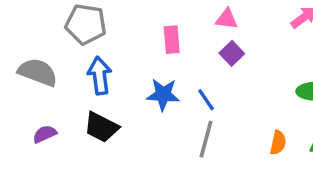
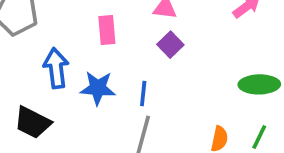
blue arrow: (100, 76) -> (56, 68), moved
blue line: (206, 100) -> (143, 93), turned 40

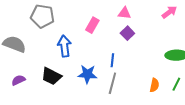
pink rectangle: (107, 30) -> (92, 25), turned 35
blue star: (98, 88) -> (87, 74), moved

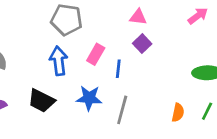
gray pentagon: (42, 16) -> (67, 20), moved
pink rectangle: (92, 25) -> (96, 54), moved
blue line: (112, 60) -> (118, 69), moved

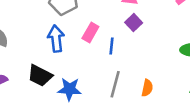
blue star: (89, 98) -> (70, 89), moved
orange semicircle: (178, 113) -> (147, 88), moved

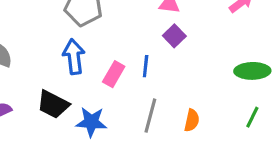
pink rectangle: (90, 32) -> (114, 74), moved

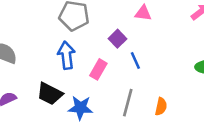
purple square: (174, 36) -> (118, 39), moved
blue line: (146, 66) -> (135, 60), moved, turned -30

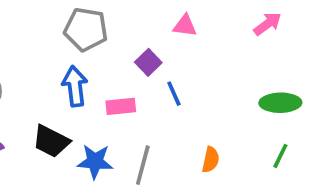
pink rectangle: (98, 69) -> (121, 106), turned 54
gray line: (128, 103) -> (143, 165), moved

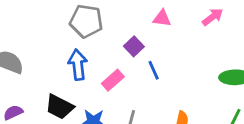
pink arrow: (268, 24) -> (213, 17), moved
pink rectangle: (121, 106) -> (113, 80), turned -35

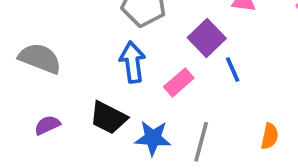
purple square: (134, 46) -> (207, 38), size x1.4

